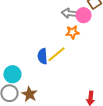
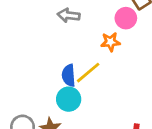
gray arrow: (69, 13) -> (69, 15), moved
cyan circle: (12, 74) -> (69, 99), moved

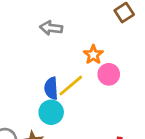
pink circle: (126, 18) -> (109, 74), moved
orange star: (110, 42) -> (93, 55), turned -30

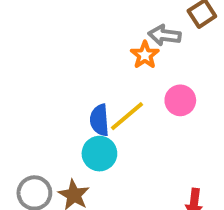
gray arrow: (51, 28) -> (165, 35), moved
orange star: (93, 55) -> (145, 55), moved

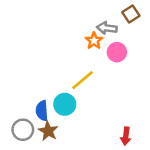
pink circle: (180, 100) -> (117, 52), moved
blue semicircle: (99, 120) -> (42, 111), moved

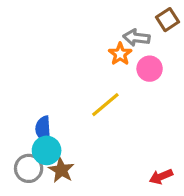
cyan circle: (65, 104) -> (47, 150), moved
blue semicircle: (42, 111) -> (43, 129), moved
red arrow: (126, 136) -> (161, 177), turned 60

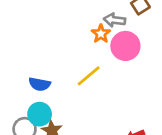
pink circle: (150, 69) -> (125, 46), size x1.4
blue semicircle: (43, 129) -> (40, 84), moved, turned -75

